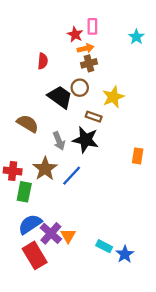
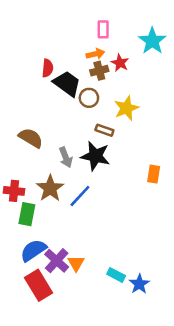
red star: (75, 34) -> (120, 63), moved
cyan star: (136, 37) -> (152, 41), size x1.5
black trapezoid: (60, 97) -> (67, 84), moved

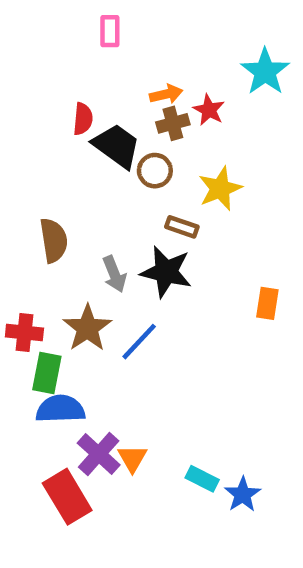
pink rectangle: (103, 29) -> (110, 31), moved
brown semicircle: (31, 138) -> (54, 240), turned 50
blue semicircle: (33, 250) -> (60, 409), moved, turned 32

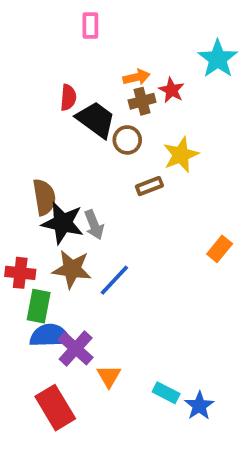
brown rectangle: (182, 227) -> (149, 186), turned -40
black star: (166, 272) -> (63, 223), moved
orange rectangle: (267, 303) -> (220, 249), turned 30
brown star: (87, 328) -> (72, 269), turned -30
purple cross: (99, 454) -> (76, 348), moved

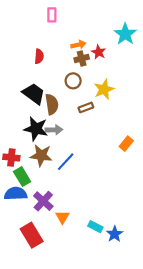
black trapezoid: (96, 120) -> (34, 94), moved
brown semicircle: (44, 197) -> (52, 104), moved
gray arrow: (94, 225) -> (54, 130), turned -70
green rectangle: (39, 306) -> (22, 177), turned -42
blue semicircle: (50, 336) -> (16, 194), moved

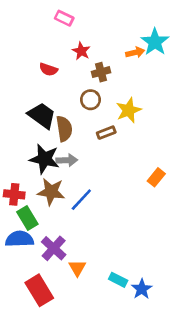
pink rectangle: (52, 15) -> (64, 18), turned -64
orange arrow: (78, 45) -> (135, 52), moved
red star: (99, 52) -> (81, 51), moved
red semicircle: (39, 56) -> (48, 69), turned 104

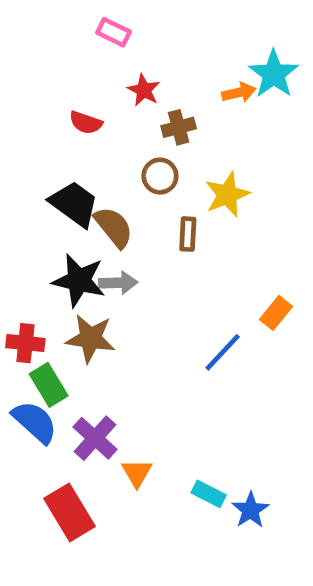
brown semicircle: (64, 129) -> (114, 227), turned -30
brown rectangle: (106, 133) -> (188, 234), turned -66
blue line: (81, 200) -> (223, 352), moved
blue semicircle: (19, 239) -> (35, 422), turned 44

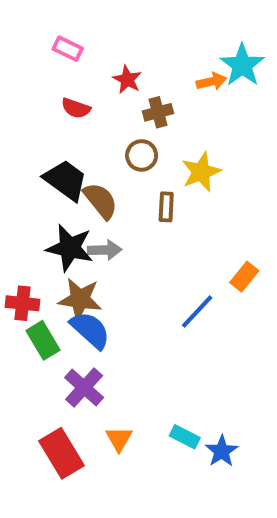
pink rectangle: (114, 32) -> (68, 49), moved
blue semicircle: (35, 422) -> (90, 330), moved
orange triangle: (137, 473) -> (119, 439), moved

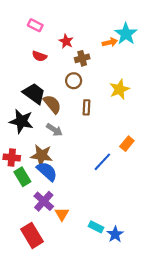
yellow star: (201, 172) -> (119, 89), moved
black star: (70, 248) -> (21, 121), moved
gray arrow: (105, 250) -> (54, 130), turned 35
orange triangle: (119, 439) -> (62, 214), moved

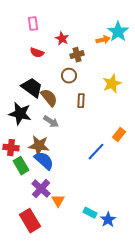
pink rectangle: (35, 25) -> (33, 24), turned 56

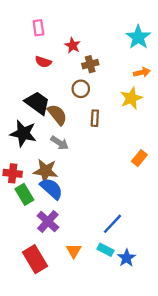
orange arrow: (103, 40) -> (142, 72), moved
blue line: (96, 152) -> (112, 224), moved
orange triangle: (58, 201) -> (74, 251), moved

